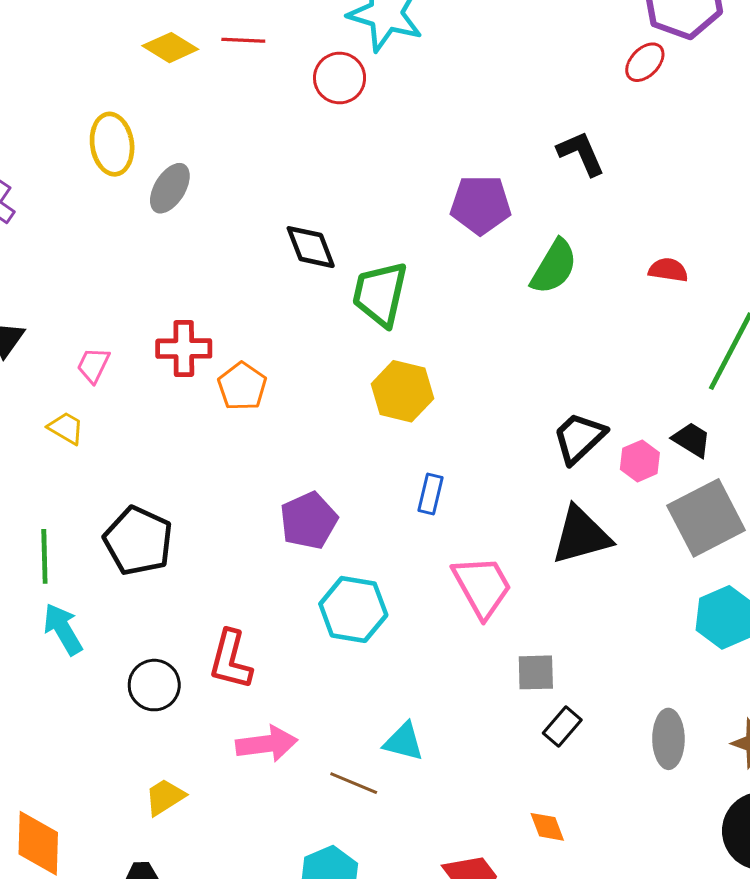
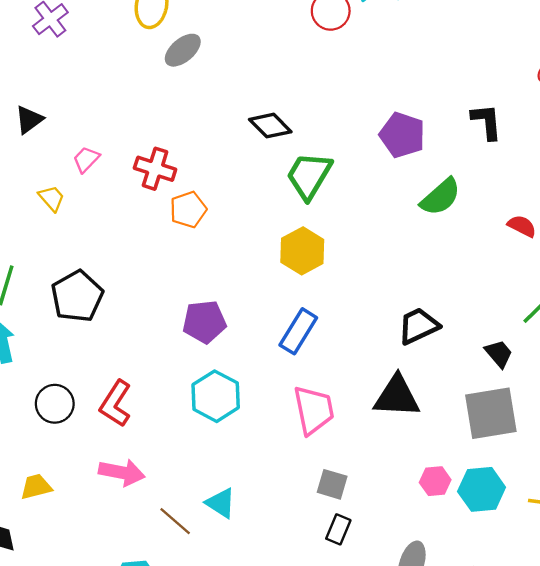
black diamond: (311, 247) -> (270, 126), turned -42
pink hexagon: (640, 461) -> (435, 481), moved
blue rectangle: (431, 494) -> (298, 331), size x1.5
black rectangle: (562, 726) -> (338, 529), turned -36

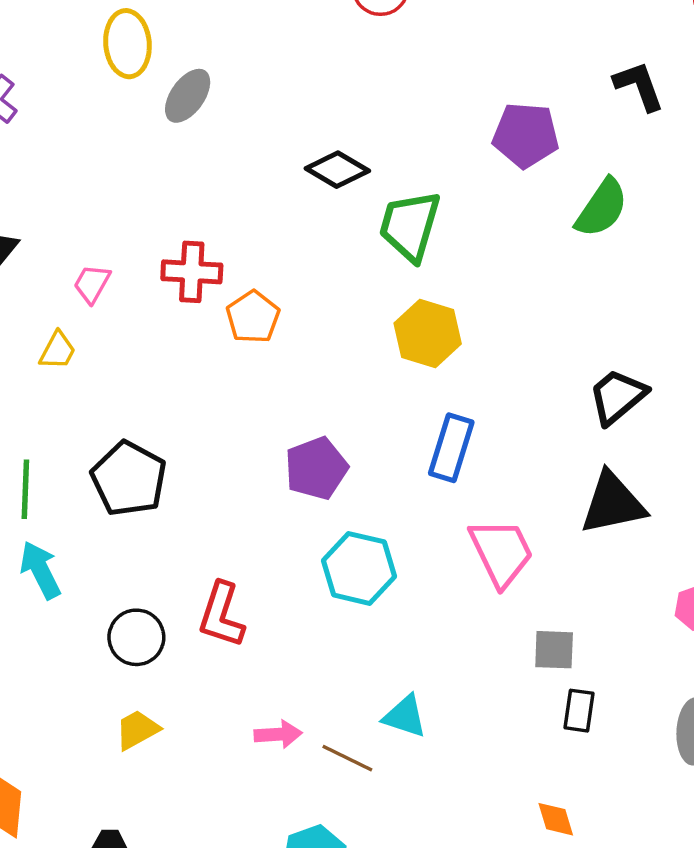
yellow trapezoid: (52, 198) -> (58, 351), turned 84
pink arrow: (122, 472) -> (278, 734), moved, size x0.7
yellow trapezoid: (36, 487) -> (137, 730), moved

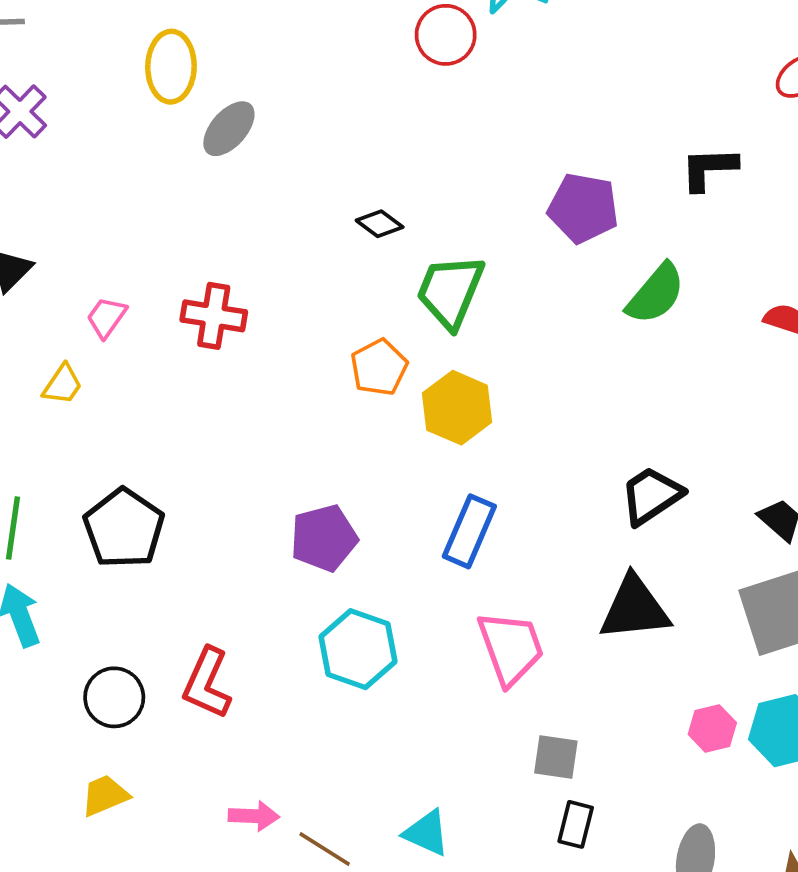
black L-shape: (639, 86) -> (709, 169), turned -78
black diamond: (337, 170) -> (380, 224), size x0.7
orange pentagon: (253, 317) -> (379, 367), moved
cyan triangle: (405, 716) -> (426, 833), moved

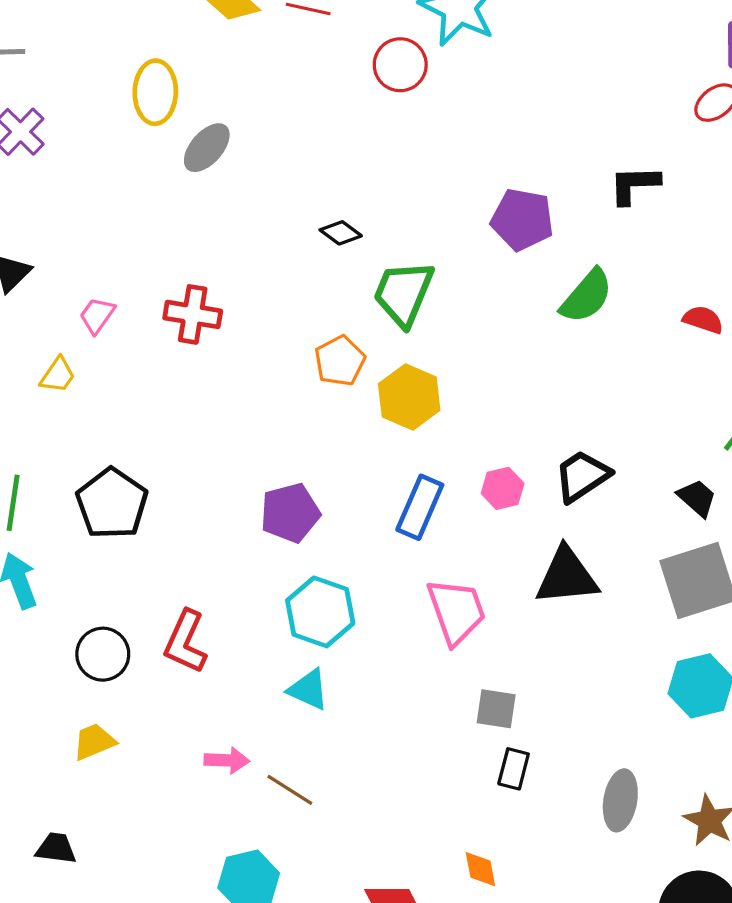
pink hexagon: (712, 729) -> (503, 488), moved
cyan triangle: (426, 833) -> (308, 690), moved

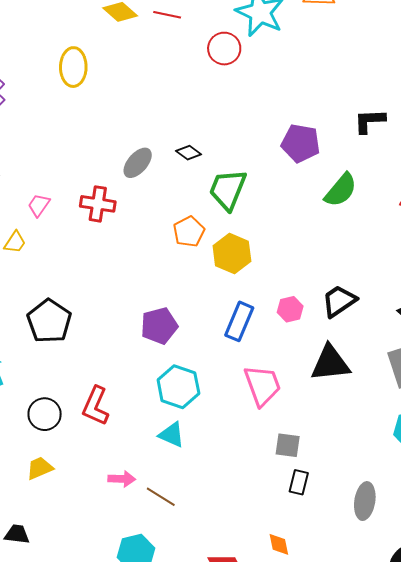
gray ellipse: (207, 148) -> (138, 163), moved

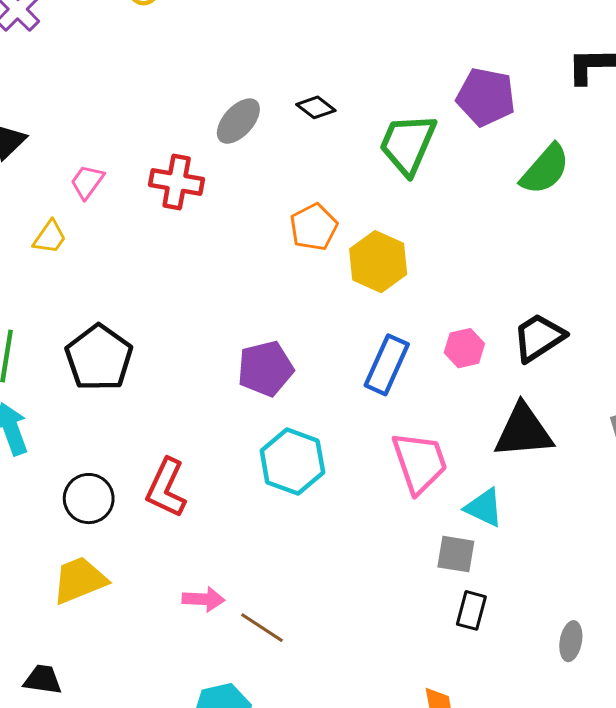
green trapezoid: (228, 189) -> (408, 144), moved
cyan triangle: (172, 435) -> (484, 508), moved
yellow trapezoid: (40, 468) -> (80, 580), size x1.4
gray ellipse: (365, 501) -> (571, 641), size x0.7

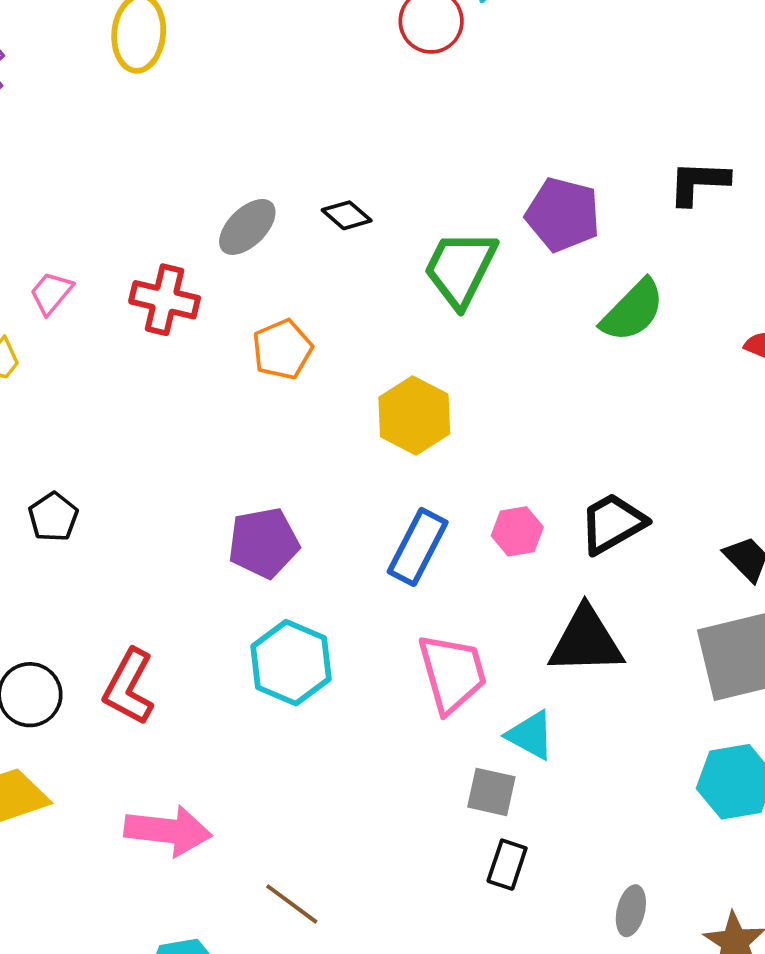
orange pentagon: (314, 227) -> (282, 349), moved
black pentagon: (99, 358) -> (53, 517), size x0.6
pink arrow: (203, 599) -> (168, 831), size x1.6
brown line: (262, 628) -> (292, 904), moved

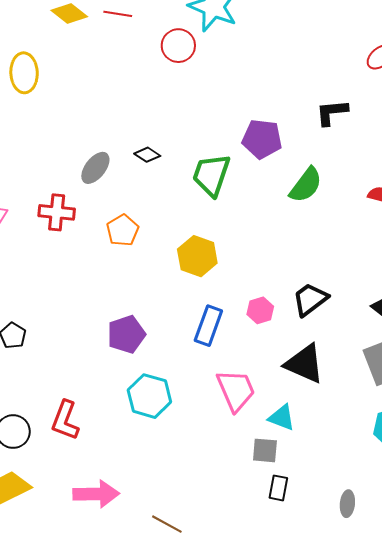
black triangle: (586, 641) -> (304, 364), turned 33

